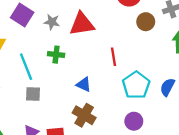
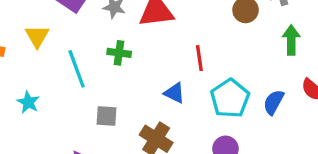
blue triangle: (84, 84) -> (174, 93), moved
gray square: (33, 94) -> (106, 116), moved

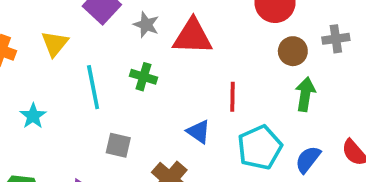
green arrow: (291, 40) -> (305, 94), moved

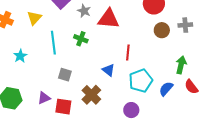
green arrow: (305, 94) -> (181, 65), moved

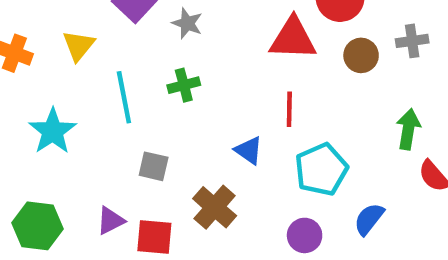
red triangle: (109, 19) -> (293, 39), moved
green cross: (81, 39) -> (184, 85), turned -32
cyan star: (20, 56) -> (53, 131), size x1.5
blue semicircle: (166, 89) -> (369, 219), moved

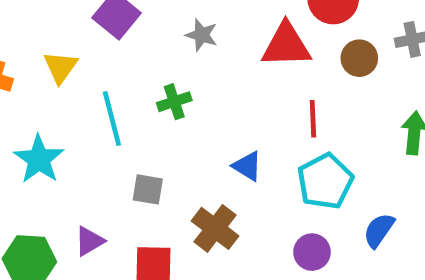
gray star: (187, 23) -> (202, 35), moved
red line: (289, 109) -> (313, 119), moved
purple triangle: (110, 221) -> (89, 241), moved

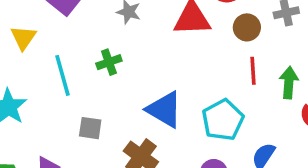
red line: (313, 119) -> (253, 71), moved
blue triangle: (247, 166) -> (164, 110), size x1.6

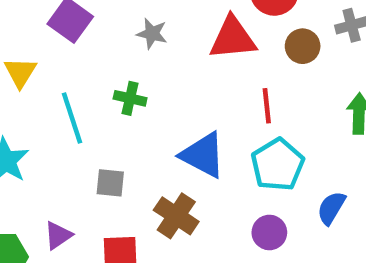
green cross: (109, 62) -> (130, 98), turned 35
red line: (253, 71) -> (267, 106), moved

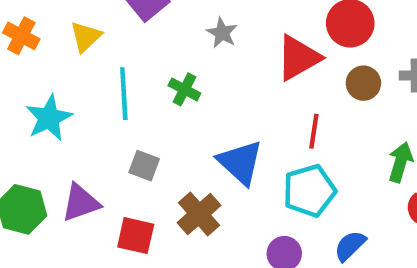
red triangle: (233, 38) -> (298, 58), turned -39
purple triangle: (58, 235) -> (81, 203), size x1.4

